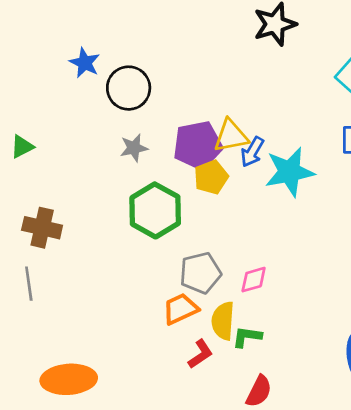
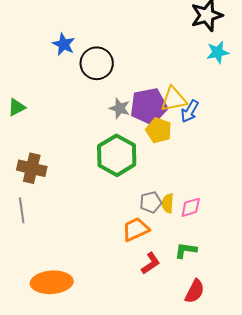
gray star: (134, 148) -> (120, 108), moved, turned 30
cyan star: (289, 172) -> (218, 52), moved, size x0.6
yellow pentagon: (211, 177) -> (159, 130), turned -30
gray pentagon: (200, 273) -> (151, 202), size x0.7
yellow semicircle: (223, 321) -> (168, 203), moved, size x0.7

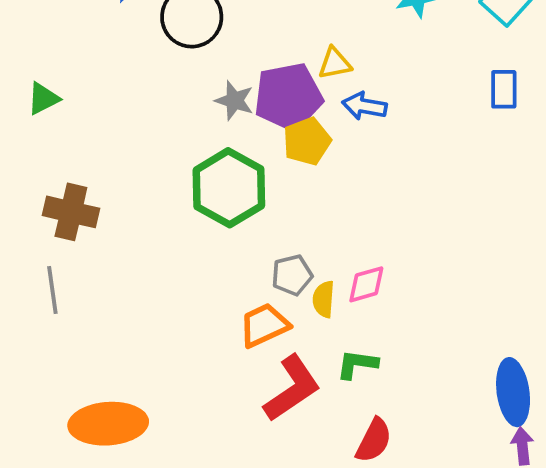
yellow triangle: (174, 99) -> (335, 63), moved, size x0.7
blue arrow: (190, 111) -> (364, 106), turned 70
yellow pentagon: (159, 130) -> (307, 141), turned 30
yellow semicircle: (168, 203) -> (324, 299), moved
red L-shape: (151, 263) -> (292, 388), size x1.6

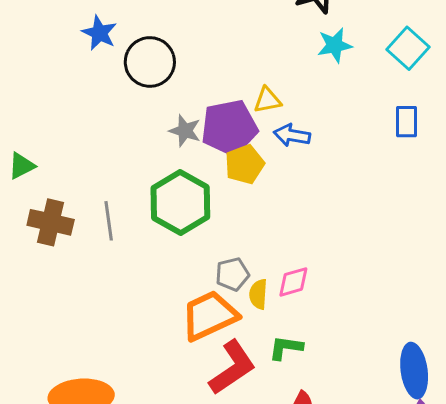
green triangle: (43, 99) -> (22, 166), moved
gray line: (52, 290) -> (109, 221), moved
orange trapezoid: (264, 325) -> (209, 316), size x1.4

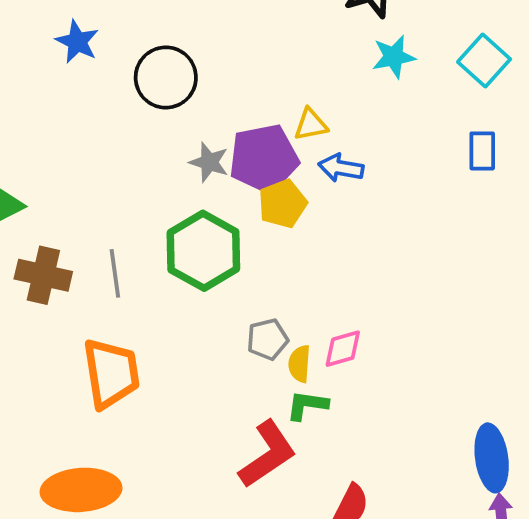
blue star: (99, 33) -> (77, 42), moved
orange trapezoid: (209, 316) -> (111, 373), moved, turned 106
green L-shape: (286, 348) -> (307, 405), moved

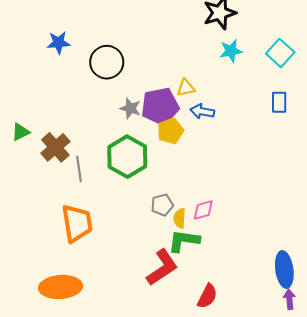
blue star: (77, 42) -> (59, 43), turned -30
brown cross: (43, 275) -> (55, 147), moved, turned 36
green L-shape: (307, 405) -> (184, 241), size x1.4

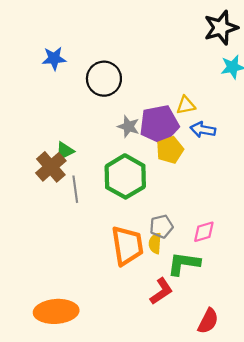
green triangle: (21, 132) -> (65, 151), moved
yellow semicircle: (180, 218) -> (155, 243), moved
orange trapezoid: (77, 223) -> (127, 246), moved
red L-shape: (162, 267) -> (161, 291), size x0.7

